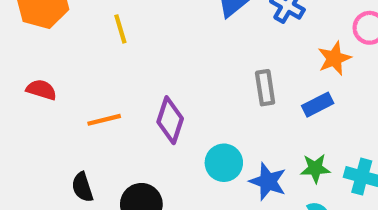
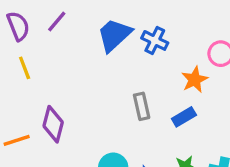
purple diamond: (170, 120) -> (53, 124), moved

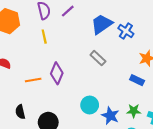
gray rectangle: (142, 106) -> (98, 58), moved, turned -42
blue rectangle: (184, 117) -> (137, 80), turned 48

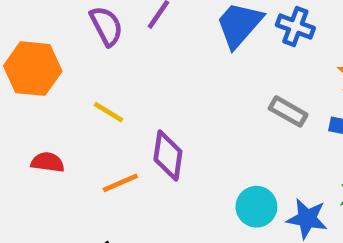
yellow line: (44, 37) -> (109, 112), moved, turned -32
gray rectangle: (98, 58) -> (288, 111), moved

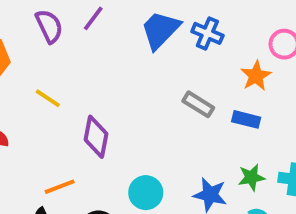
orange line: (120, 183) -> (60, 187), moved
cyan circle: (256, 207) -> (146, 193), moved

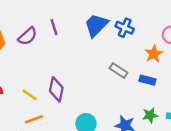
purple line: (93, 18) -> (54, 27), moved, turned -56
purple semicircle: (49, 26) -> (28, 36), moved, turned 72
yellow line: (48, 98) -> (30, 95), moved

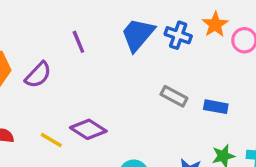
purple semicircle: (28, 36) -> (38, 75), moved
orange star: (154, 54) -> (215, 25), moved
purple diamond: (56, 89) -> (88, 129), turned -65

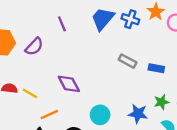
purple diamond: (88, 129) -> (69, 84), turned 30
yellow line: (51, 140) -> (30, 93), moved

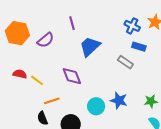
blue trapezoid: (103, 19) -> (90, 46), moved
blue rectangle: (156, 68) -> (139, 47), moved
blue star: (138, 114) -> (119, 100), moved

